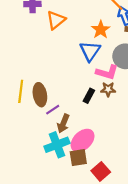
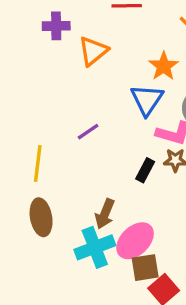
brown ellipse: (40, 95) -> (41, 217), moved
purple line: (53, 110) -> (88, 132), moved
brown square: (78, 158) -> (145, 268), moved

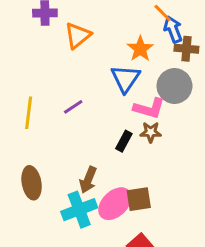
yellow line: (38, 164) -> (29, 113), moved
brown square: (145, 268) -> (139, 199), moved

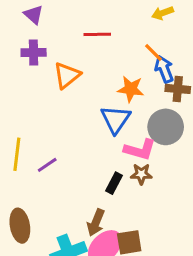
orange star: (140, 49) -> (131, 89), turned -30
purple line: (73, 107) -> (47, 165), moved
brown arrow: (88, 180) -> (96, 223), moved

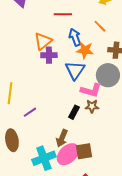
purple cross: (34, 53) -> (49, 55), moved
blue arrow: (164, 69) -> (75, 37), moved
purple line: (47, 165) -> (30, 112), moved

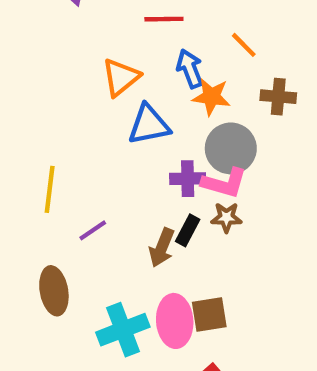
purple cross: (49, 55) -> (188, 179), moved
blue triangle: (75, 70) -> (149, 125), moved, turned 45
gray circle: (108, 75) -> (231, 148), moved
brown arrow: (62, 138) -> (162, 248), moved
pink ellipse: (68, 154) -> (175, 321), turned -50

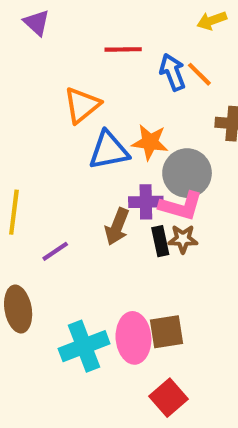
blue arrow: (190, 69) -> (173, 72), moved
orange star: (211, 97) -> (150, 142), moved
black rectangle: (188, 230) -> (160, 241), moved, turned -40
brown arrow: (162, 248) -> (117, 227), moved

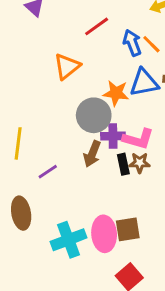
red line: (123, 49) -> (97, 26), turned -35
blue triangle: (109, 150) -> (144, 83), moved
gray circle: (187, 173) -> (94, 115), moved

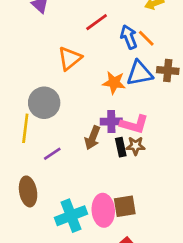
gray circle: (94, 115) -> (44, 103), moved

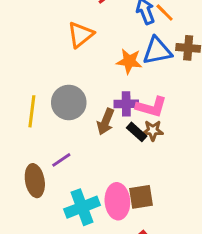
gray circle: (44, 103) -> (69, 102), moved
black rectangle: (121, 147) -> (137, 132), turned -36
purple line: (52, 154) -> (61, 160), moved

